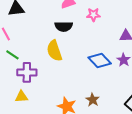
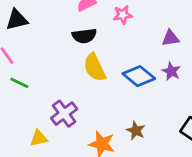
yellow semicircle: (54, 51) -> (95, 68), moved
purple cross: (27, 72) -> (64, 114), moved, turned -30

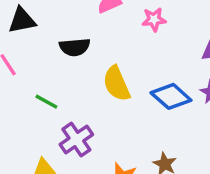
black semicircle: (84, 36) -> (75, 47), moved
green line: (19, 83) -> (46, 102), moved

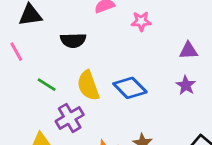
yellow semicircle: (116, 84) -> (88, 86), moved
blue diamond: (171, 96) -> (130, 88), moved

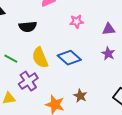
pink star: (141, 21) -> (77, 22), moved

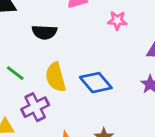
pink star: (77, 22) -> (117, 20), moved

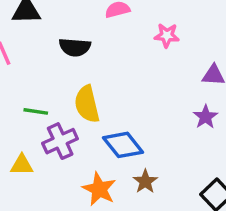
green line: (15, 73) -> (36, 111), moved, turned -30
blue diamond: (96, 83) -> (123, 145), moved

